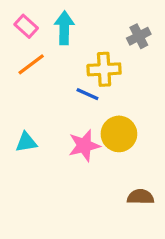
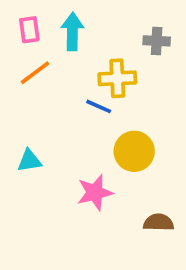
pink rectangle: (26, 26) -> (29, 30), turned 40
gray cross: (139, 36) -> (157, 41), turned 30
pink star: (84, 146) -> (95, 192), moved

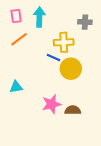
yellow circle: (134, 151) -> (71, 69), moved
brown semicircle: (158, 222) -> (73, 110), moved

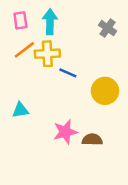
gray cross: (85, 22) -> (108, 28), turned 32
yellow cross: (64, 42) -> (47, 54), moved
yellow circle: (71, 69) -> (105, 91), moved

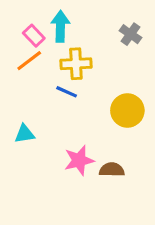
pink rectangle: (20, 20) -> (34, 36), moved, turned -36
yellow cross: (47, 54) -> (76, 64), moved
blue line: (68, 73) -> (67, 92), moved

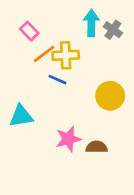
cyan arrow: (60, 26) -> (91, 23), moved
orange line: (29, 61) -> (44, 54), moved
cyan triangle: (25, 134) -> (21, 116), size x1.4

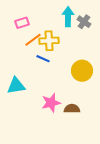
pink rectangle: (29, 31) -> (22, 23), turned -64

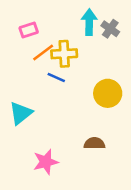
cyan triangle: (16, 86) -> (21, 113), turned -30
pink star: (51, 103) -> (46, 162), moved

